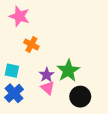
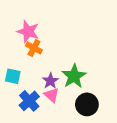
pink star: (19, 16) -> (28, 31), moved
blue cross: (14, 93) -> (29, 101), moved

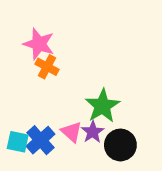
cyan square: (13, 76) -> (18, 142), moved
purple star: (50, 81) -> (93, 132), moved

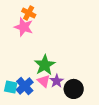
orange cross: (47, 67) -> (29, 13), moved
green star: (102, 106) -> (45, 65), moved

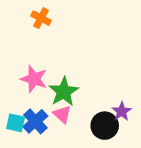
pink star: (24, 27) -> (34, 79), moved
purple star: (57, 81) -> (122, 111), moved

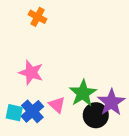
green star: (64, 92) -> (83, 93), moved
purple star: (122, 111) -> (111, 102), size x1.5

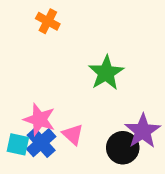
pink star: (31, 73) -> (39, 119), moved
green star: (83, 93) -> (106, 73), moved

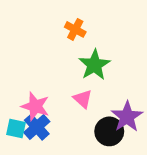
orange cross: (48, 21) -> (75, 29), moved
pink triangle: (73, 134) -> (83, 99), moved

